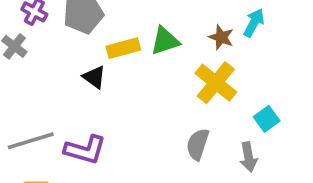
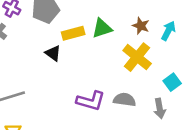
cyan arrow: (254, 23) -> (168, 31), moved
gray semicircle: (198, 144) -> (125, 100), turned 80
purple L-shape: (85, 150) -> (91, 101), moved

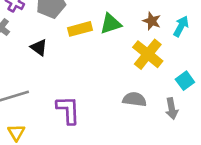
black triangle: (53, 53) -> (39, 48), moved
purple L-shape: (91, 101) -> (68, 110), moved, turned -108

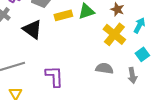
cyan arrow: (181, 26) -> (139, 25), moved
black triangle: (39, 48) -> (32, 29), size x1.5

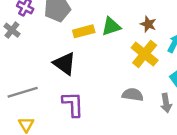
black triangle: (32, 29) -> (65, 64), moved

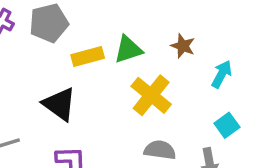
yellow cross: (145, 54) -> (151, 95), moved

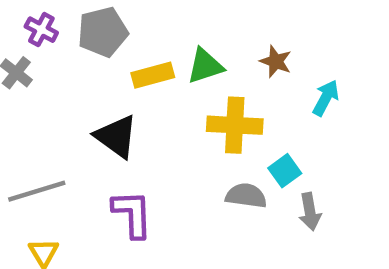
yellow cross: (151, 95) -> (235, 125), turned -36
cyan square: (227, 125) -> (285, 171), moved

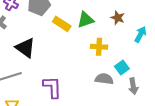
yellow rectangle: (153, 75) -> (62, 24), turned 48
yellow cross: (235, 125) -> (99, 47), size x0.7
black triangle: (116, 137) -> (25, 48), moved

